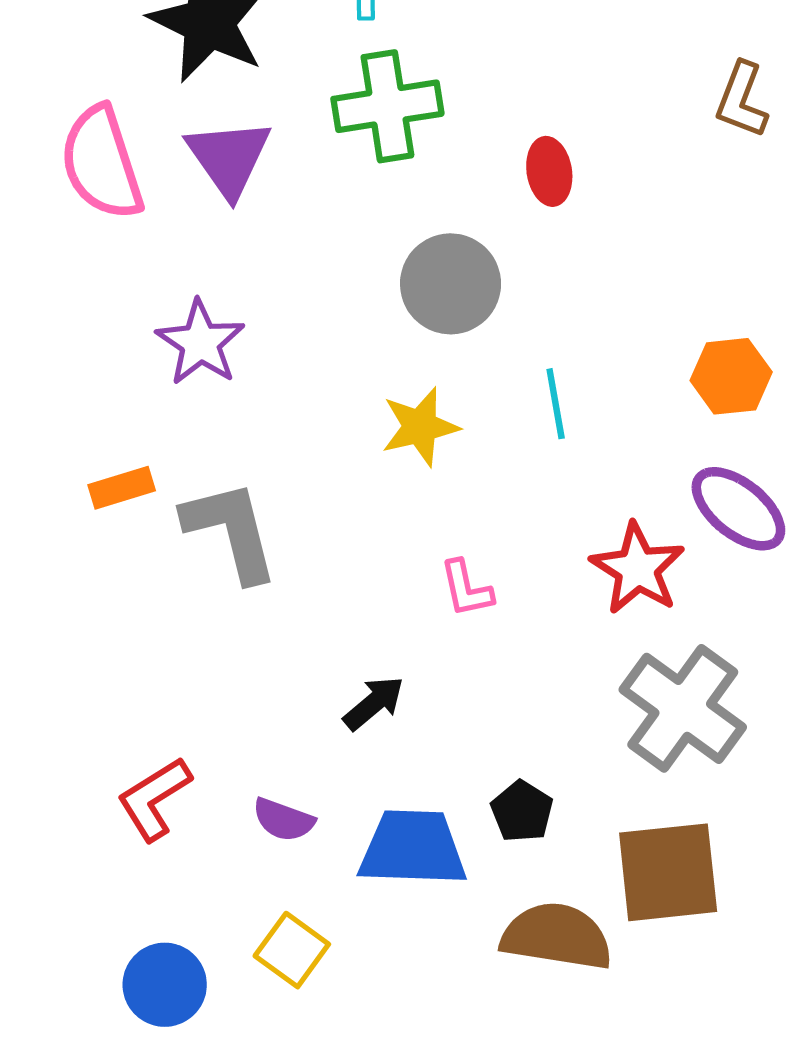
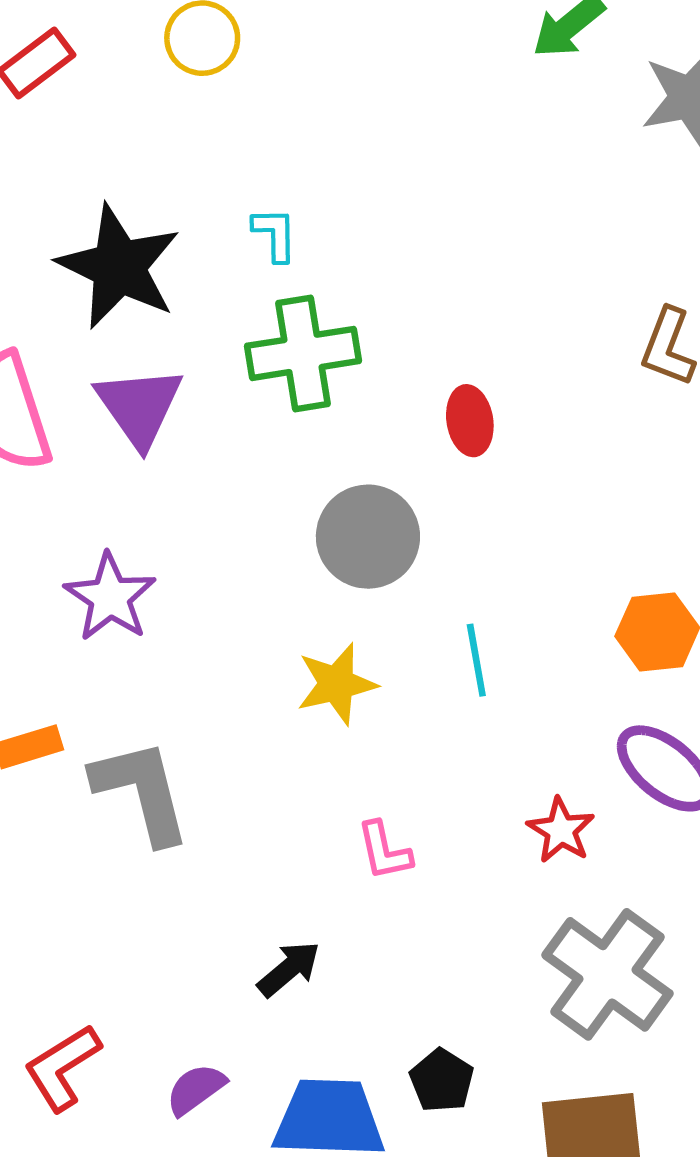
red star: (638, 569) -> (561, 830), size x0.7
purple semicircle: (283, 820) -> (196, 1089), turned 124

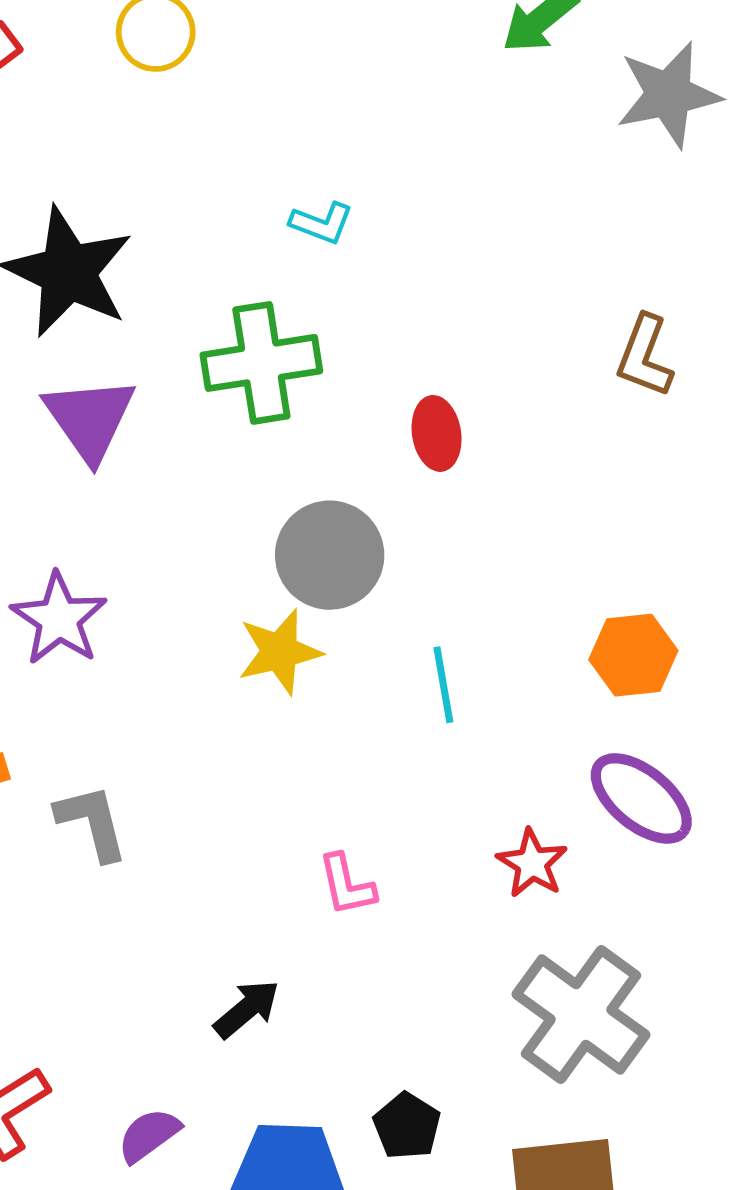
cyan L-shape: (275, 234) -> (322, 223), moved, turned 112
yellow star: (337, 684) -> (280, 652), moved
gray L-shape: (142, 791) -> (92, 822), size x0.7

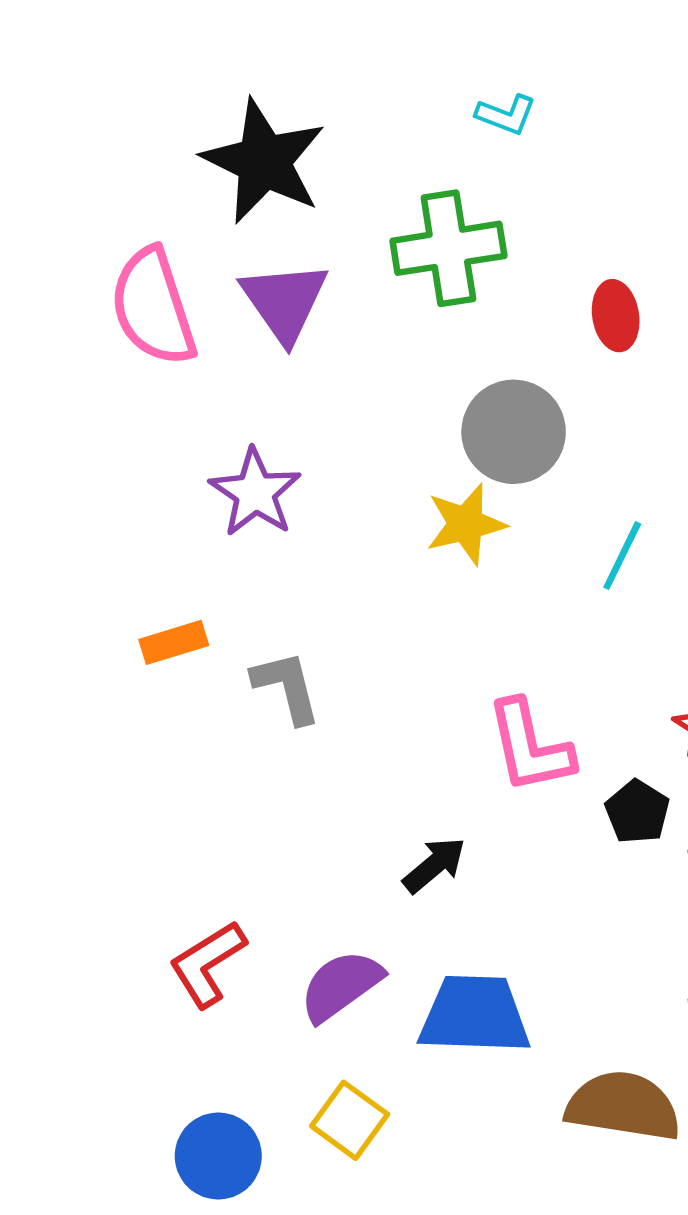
cyan line: (443, 685) -> (622, 556), turned 36
pink L-shape: (347, 885) -> (530, 747), size x1.6
black pentagon: (407, 1126) -> (637, 812), moved
purple semicircle: (149, 1135) -> (341, 986), size x1.4

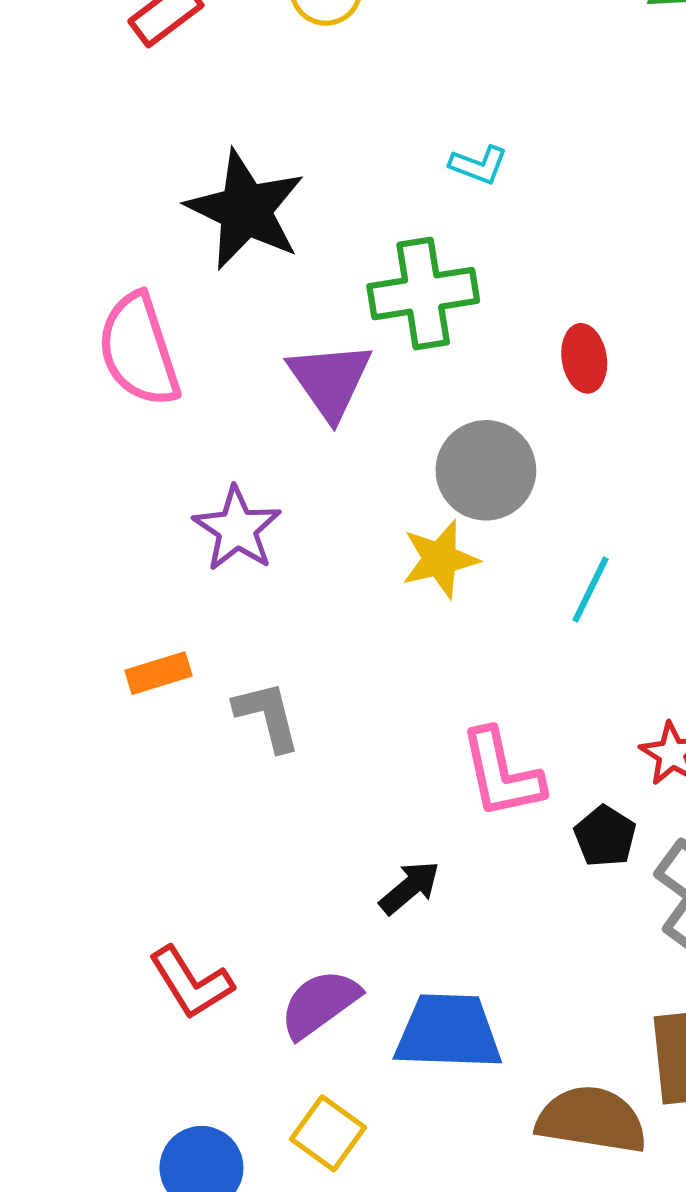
purple triangle: (284, 301) -> (330, 380), moved
red L-shape: (207, 964) -> (191, 983), turned -90

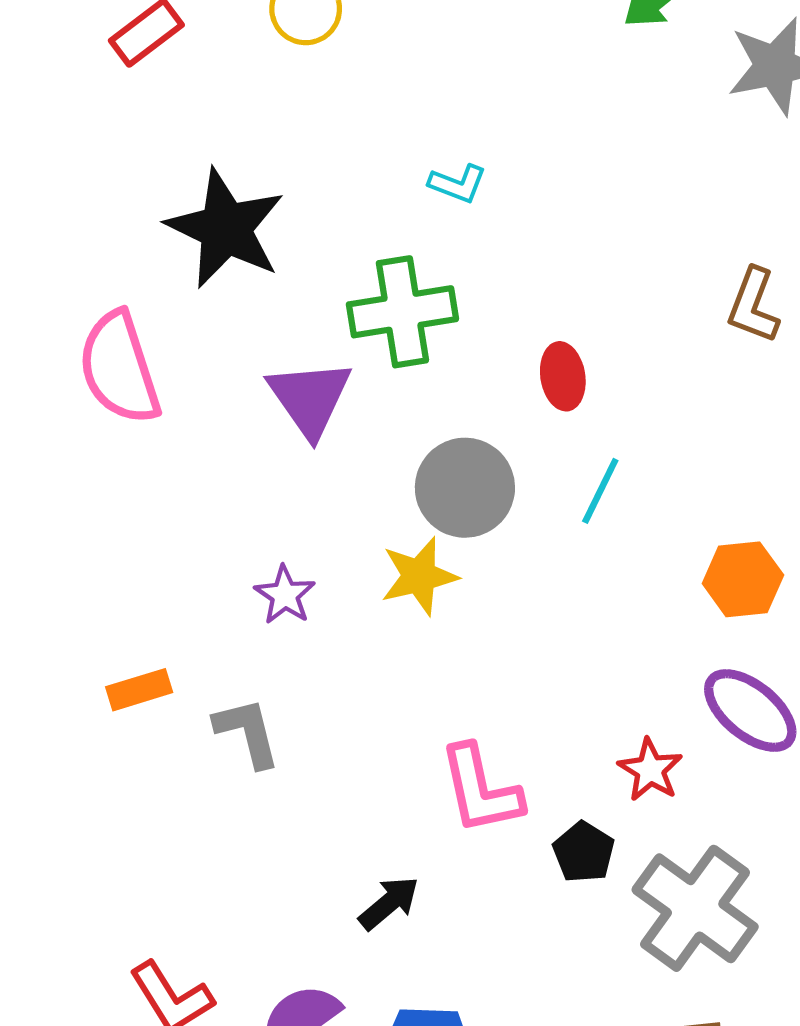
purple star: (237, 529) -> (285, 595), moved, size x0.7
cyan line: (591, 589) -> (600, 491), moved

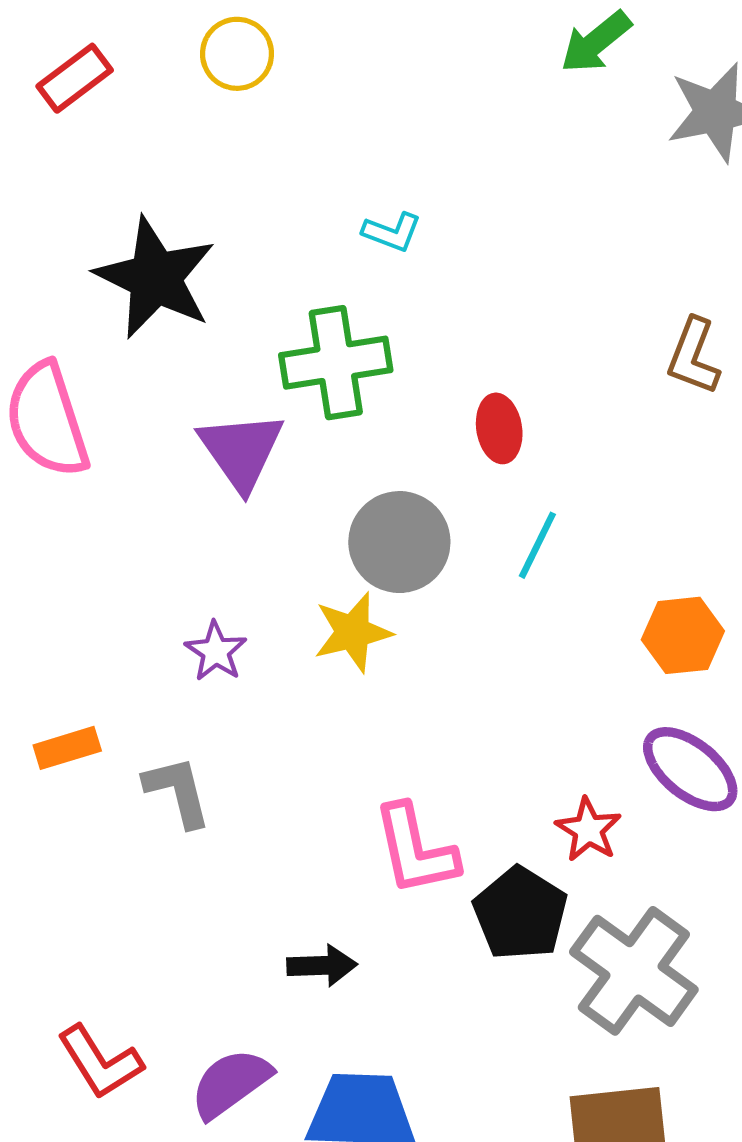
black pentagon: (584, 852) -> (520, 914), size x1.5
black arrow: (389, 903) -> (322, 966), turned 38

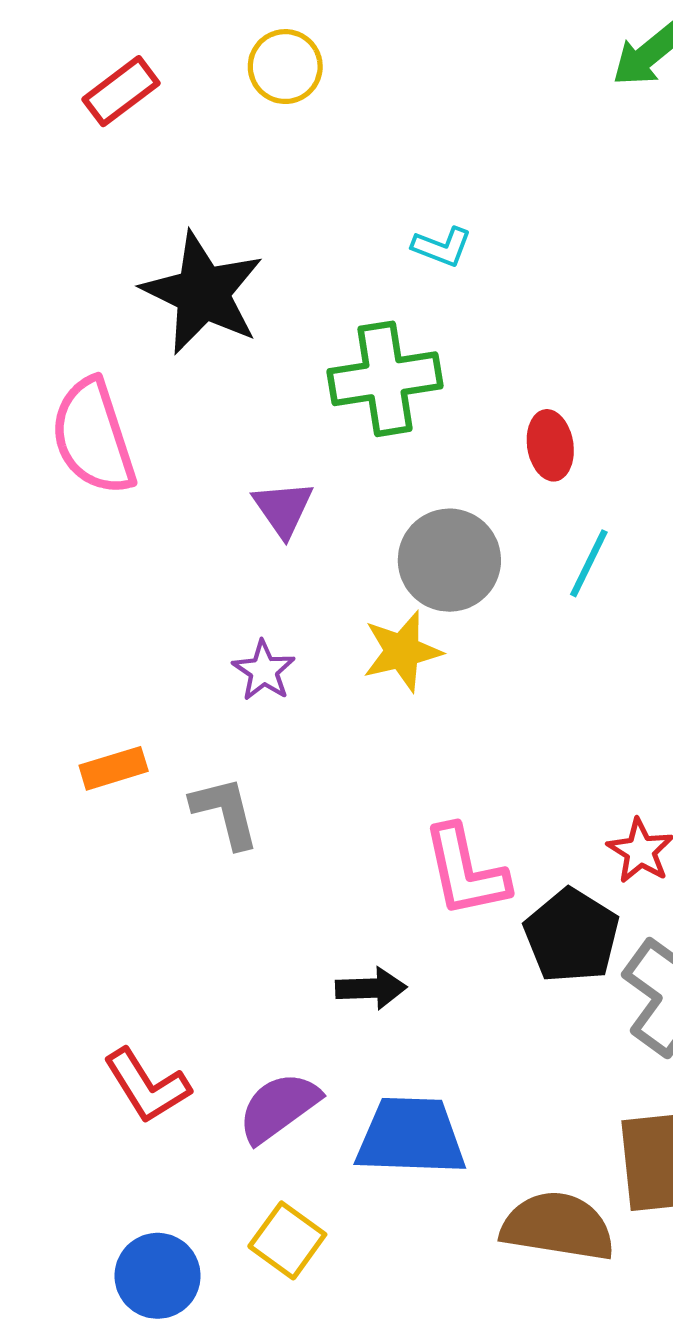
purple triangle: (241, 451) -> (283, 509), moved, size x0.7

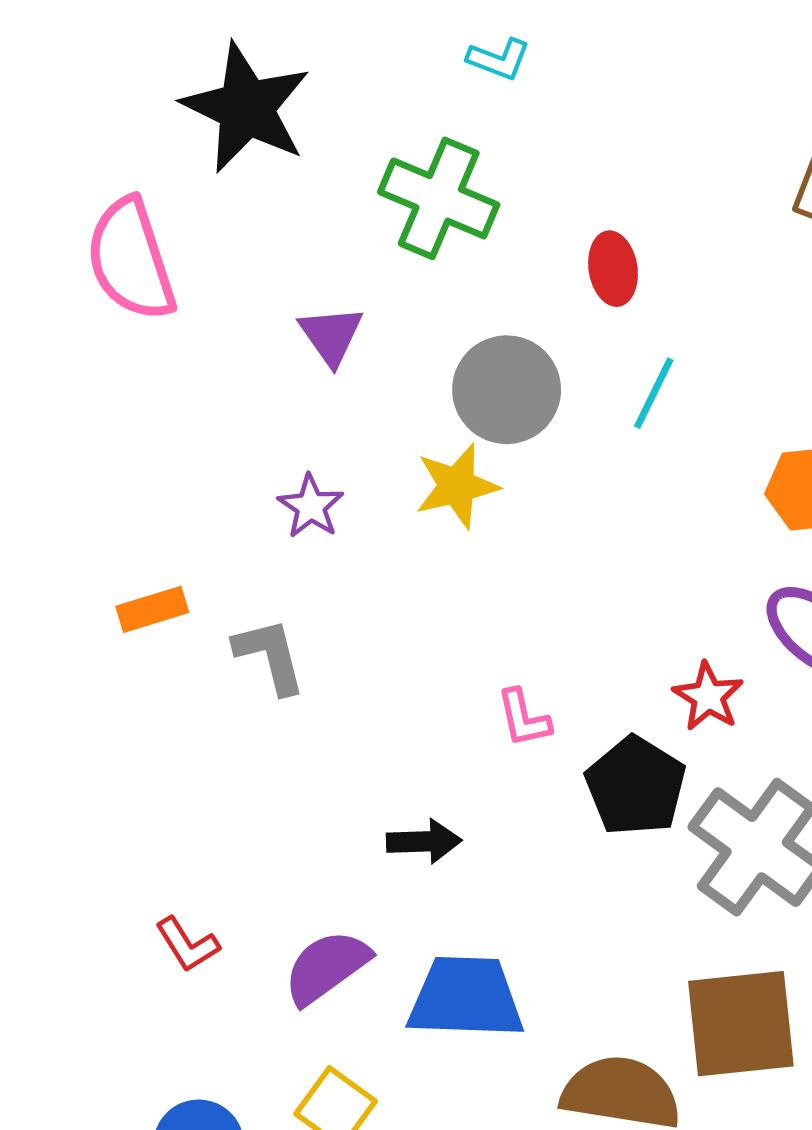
green cross: (385, 379) -> (439, 198), turned 32
pink L-shape: (465, 871) -> (524, 718), size x0.6
red L-shape: (147, 1086) -> (187, 944), size x0.7

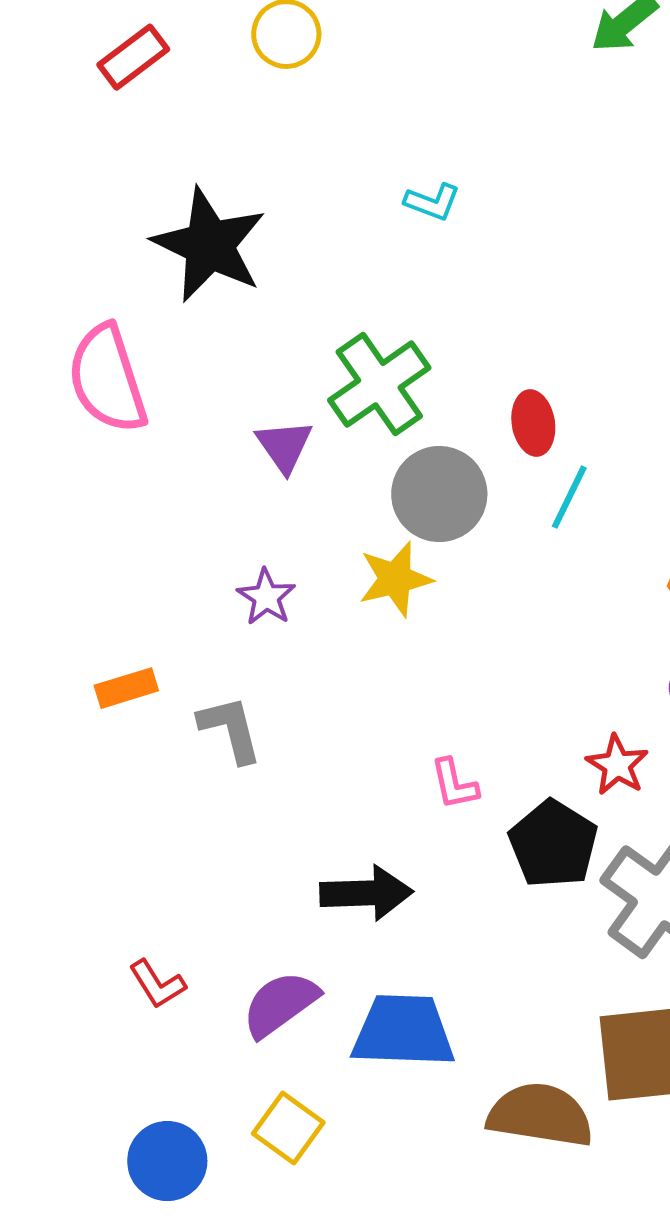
green cross: (439, 198) -> (379, 384), moved, turned 32
red ellipse: (613, 269) -> (533, 423), moved
black arrow: (424, 841) -> (366, 893), size x1.4

